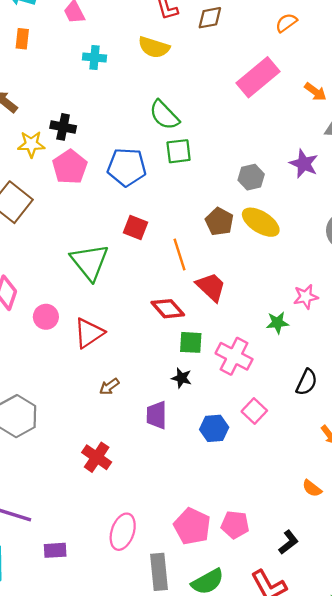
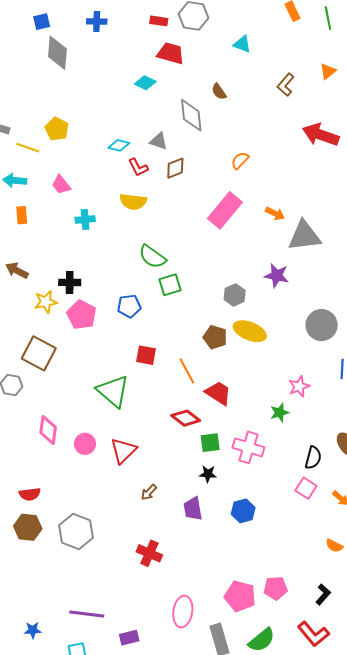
blue pentagon: (127, 167) -> (129, 306), size x0.7
pink square: (254, 411) -> (306, 488), moved

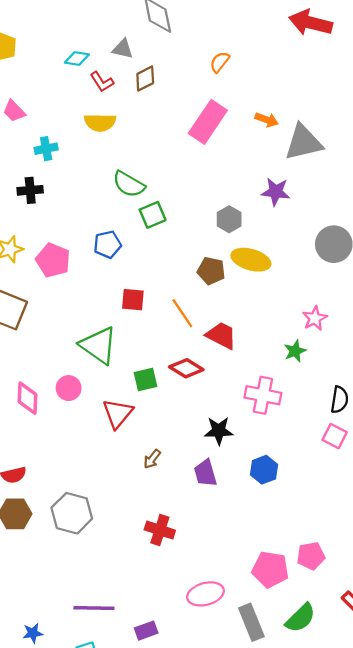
black cross: (70, 282) -> (30, 190), moved
green square: (210, 443) -> (145, 379), moved
pink circle: (85, 444) -> (69, 388), moved
black star: (208, 474) -> (219, 431), size x1.4
pink ellipse: (183, 611) -> (205, 594), turned 72

